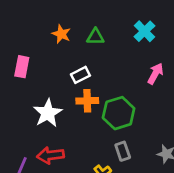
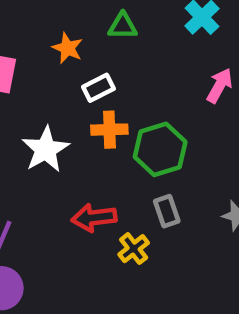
orange star: (61, 34) -> (68, 48), moved
red arrow: (50, 155) -> (94, 218), moved

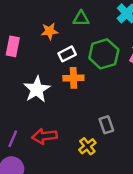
orange star: (68, 48) -> (49, 31), turned -30
green hexagon: (160, 149) -> (104, 54), moved
red arrow: (94, 218) -> (44, 136), moved

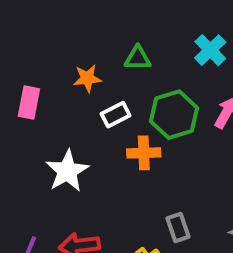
orange cross: (73, 78) -> (144, 153), moved

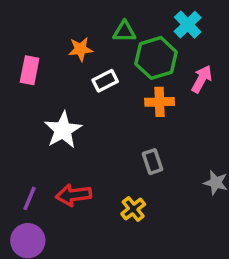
green hexagon: (174, 115) -> (156, 58), moved
orange cross: (144, 153) -> (160, 102), moved
gray rectangle: (178, 227) -> (153, 162), moved

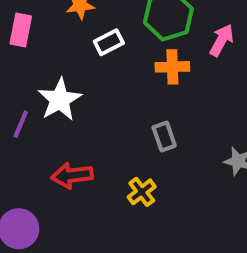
purple line: (30, 198) -> (21, 124), moved

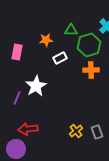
gray rectangle: (164, 137) -> (97, 132), moved
red arrow: (72, 175) -> (28, 129), moved

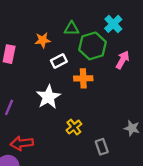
orange cross: (91, 70) -> (83, 78), moved
white star: (36, 86) -> (48, 97), moved
yellow cross: (76, 131) -> (74, 127), moved

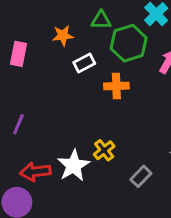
white star: (48, 97) -> (74, 166), moved
gray rectangle: (102, 147) -> (141, 176), turned 63

